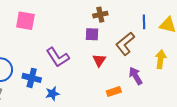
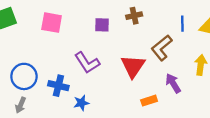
purple square: (92, 34) -> (102, 25), moved
red triangle: (99, 60) -> (133, 66), size x1.6

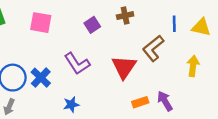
purple square: (102, 25) -> (92, 25), turned -35
purple arrow: (173, 83) -> (165, 101), moved
blue cross: (58, 86) -> (41, 78), moved, turned 30

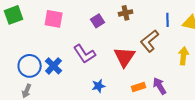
blue star: (71, 105) -> (99, 86), moved

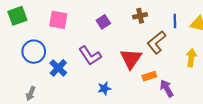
brown cross: (126, 13) -> (140, 16), moved
blue circle: (30, 66) -> (34, 52), moved
orange rectangle: (139, 87) -> (149, 76), moved

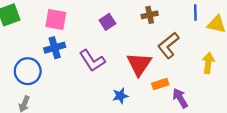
blue line: (175, 21) -> (195, 13), moved
blue circle: (34, 52) -> (28, 71), moved
blue cross: (58, 68) -> (55, 48), moved, turned 30
blue star: (104, 88) -> (120, 96), moved

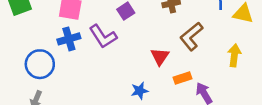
purple L-shape: (92, 61) -> (103, 36), moved
red triangle: (139, 64) -> (160, 57), size x0.7

